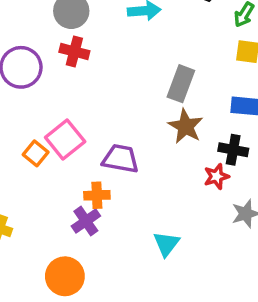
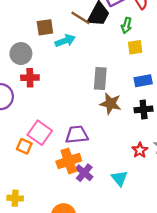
red star: (216, 176) -> (140, 150), moved
orange cross: (97, 195) -> (69, 161), size x1.5
purple cross: (86, 221) -> (84, 173), moved

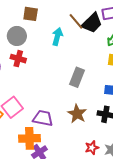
brown square: (45, 27) -> (31, 14), moved
cyan arrow: (65, 41) -> (57, 37), turned -72
brown star: (111, 104) -> (77, 114), moved

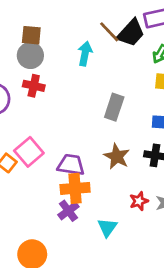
brown square: (31, 14) -> (31, 35), moved
orange cross: (29, 138) -> (75, 188), moved

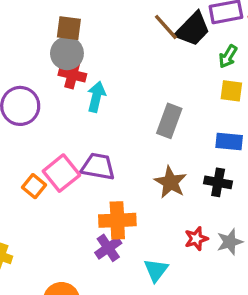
cyan arrow: (85, 54) -> (96, 97), moved
red cross: (34, 86) -> (72, 74), moved
purple trapezoid: (71, 165) -> (98, 167), moved

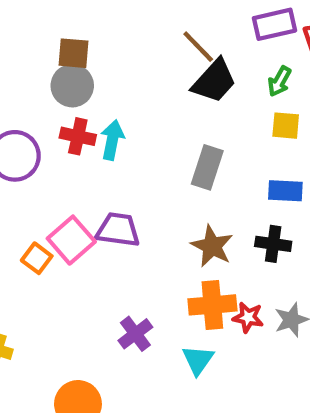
black trapezoid: (193, 29) -> (214, 81), moved
red cross: (72, 74) -> (78, 136), moved
orange cross: (117, 220) -> (212, 305), moved
red star: (196, 239) -> (248, 317), turned 30

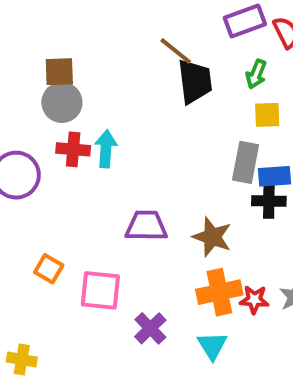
black trapezoid: (214, 81) -> (195, 81), turned -42
gray rectangle: (207, 167) -> (246, 162), moved
purple trapezoid: (118, 230) -> (146, 226), moved
pink square: (71, 240) -> (100, 290), moved, turned -36
black cross: (273, 244) -> (269, 201), moved

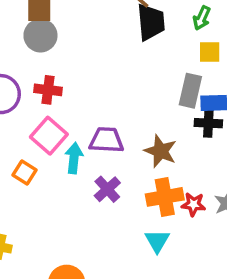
red cross: (73, 149) -> (48, 90), moved
cyan arrow: (106, 149) -> (74, 158), moved
pink square: (100, 290) -> (49, 136), moved, turned 33
purple cross: (150, 328) -> (107, 189), moved

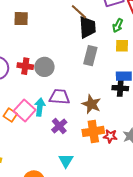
gray circle: (40, 35) -> (44, 67), moved
gray rectangle: (190, 91) -> (90, 56), moved
pink square: (49, 136) -> (25, 111), moved
cyan triangle: (157, 241) -> (66, 161), moved

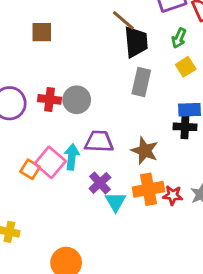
yellow square: (122, 46) -> (186, 67), turned -32
cyan triangle: (66, 161) -> (115, 202), moved

